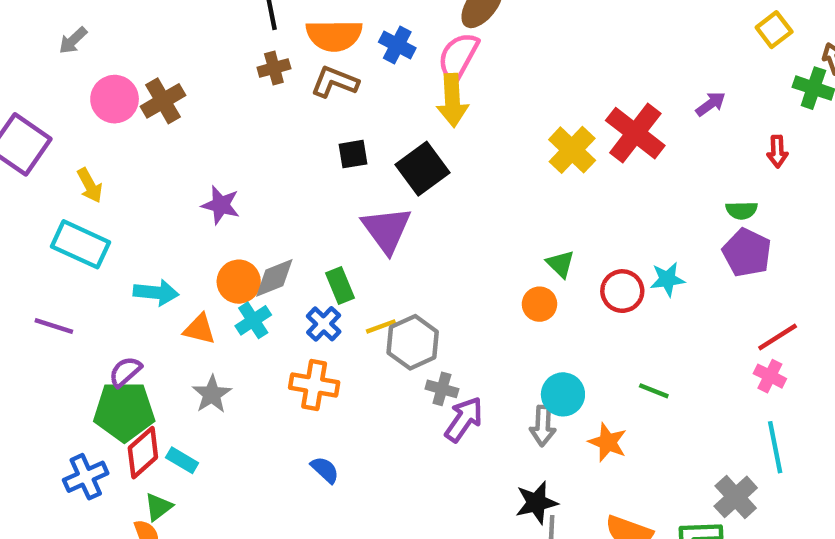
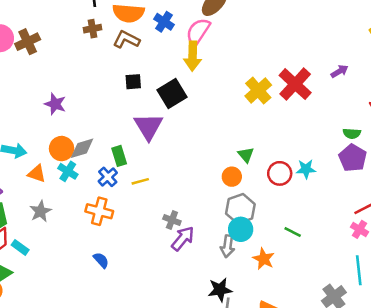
cyan cross: (253, 320) -> (68, 171), turned -30
gray hexagon: (413, 342) -> (240, 209), moved

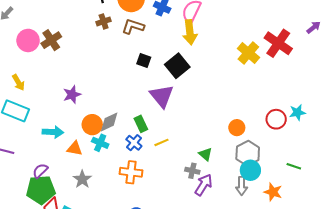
black square: (133, 82) -> (144, 61), turned 32
purple star: (55, 104) -> (72, 95), moved, turned -30
green triangle: (246, 155) -> (205, 154), moved

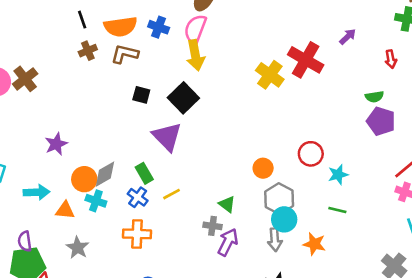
cyan star: (297, 112) -> (338, 175), moved
purple semicircle: (40, 171) -> (25, 241), turned -49

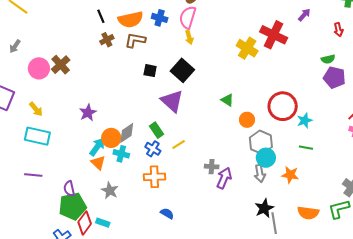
yellow arrow: (195, 55) -> (189, 37), size x0.6
red circle: (311, 154) -> (283, 106), size x1.5
cyan arrow: (37, 192) -> (97, 147), moved, turned -48
green triangle: (227, 204) -> (227, 100), moved
orange triangle: (65, 210) -> (98, 163), turned 42

